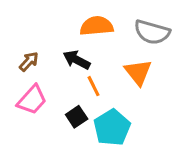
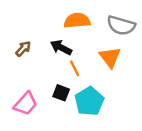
pink trapezoid: (32, 100) -> (26, 104), moved
black square: (77, 117) -> (61, 93), turned -35

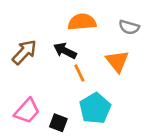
gray semicircle: (121, 25) -> (129, 27), size x0.7
brown arrow: (23, 49) -> (24, 52), size x1.5
black square: (61, 93) -> (58, 123), moved

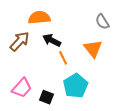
orange semicircle: (82, 22) -> (39, 18), moved
gray semicircle: (129, 27) -> (102, 22), turned 42

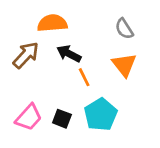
gray semicircle: (102, 22) -> (124, 29), moved
black square: (47, 97) -> (62, 119), moved

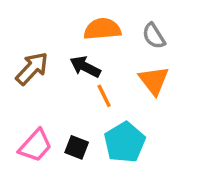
orange semicircle: (52, 23) -> (102, 29), moved

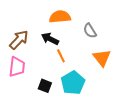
gray semicircle: (154, 36) -> (90, 31), moved
orange triangle: (154, 80) -> (102, 58), moved
pink trapezoid: (35, 146) -> (17, 67), moved, turned -35

